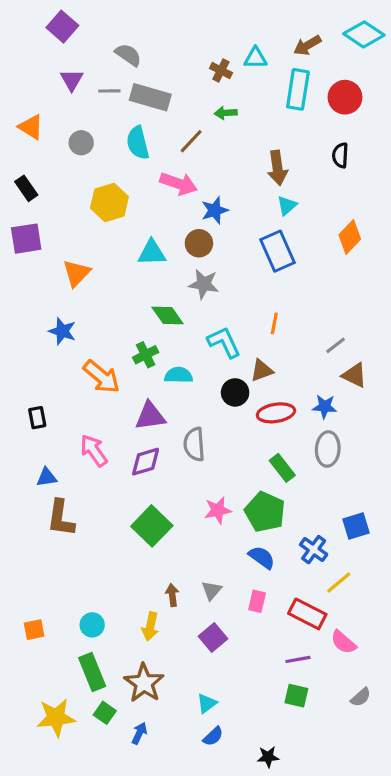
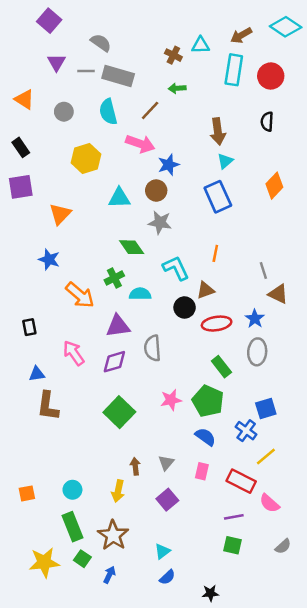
gray line: (336, 345) -> (263, 271), turned -70
blue star: (325, 407) -> (255, 319), turned 30
blue square: (356, 526) -> (266, 408), moved

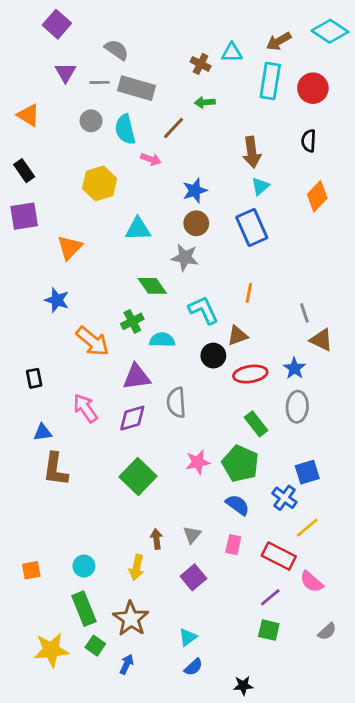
gray circle: (64, 112) -> (91, 121), moved
pink arrow: (140, 144) -> (151, 159), moved, size x0.6
orange diamond: (274, 186) -> (317, 196), moved
brown circle: (156, 191) -> (196, 223), moved
purple line: (234, 517) -> (270, 597), turned -30

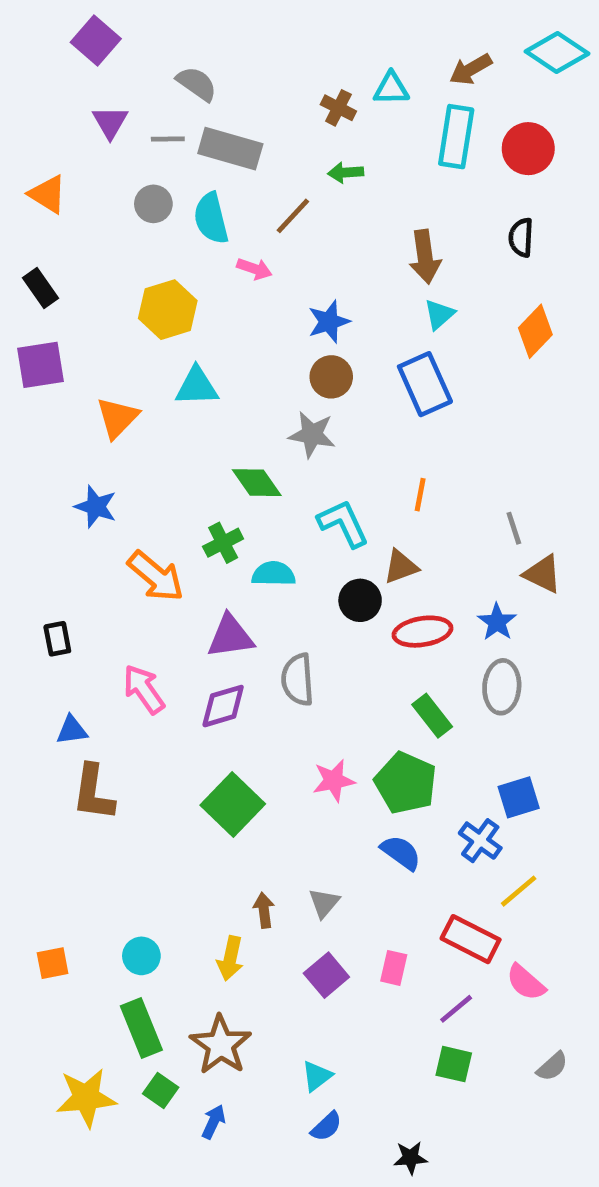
cyan triangle: (138, 229) -> (197, 386), moved
pink rectangle: (233, 545) -> (394, 968), moved

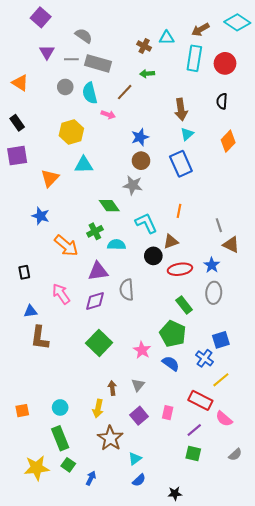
pink star: (334, 781) -> (142, 350), moved, turned -30
brown star: (221, 1045) -> (110, 438), moved

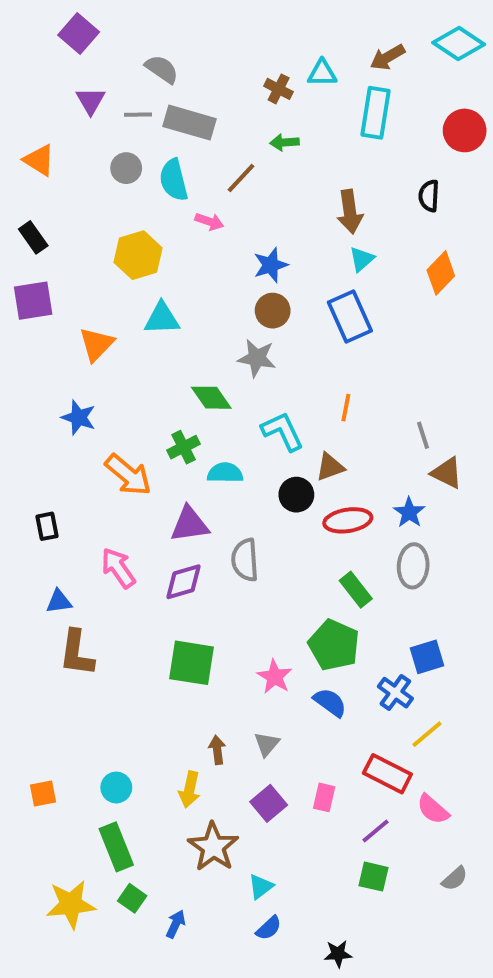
red circle: (225, 63) -> (465, 130), moved
green square: (99, 343) -> (191, 663), turned -35

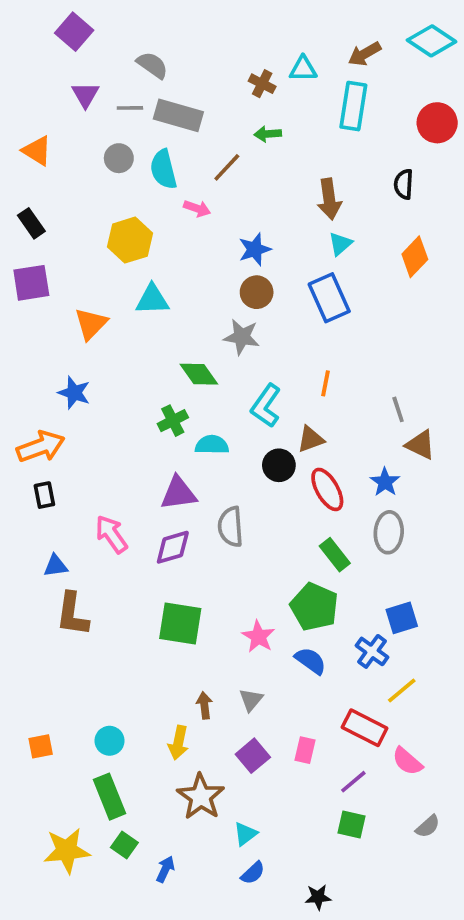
cyan L-shape: (283, 431) -> (266, 406), turned -120
orange arrow: (128, 475) -> (41, 447), moved, turned -60
red ellipse: (348, 520) -> (327, 489), turned 69

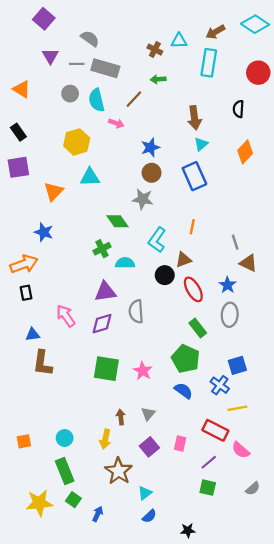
pink star: (258, 637) -> (143, 371), moved
yellow line: (402, 691) -> (237, 408), turned 30

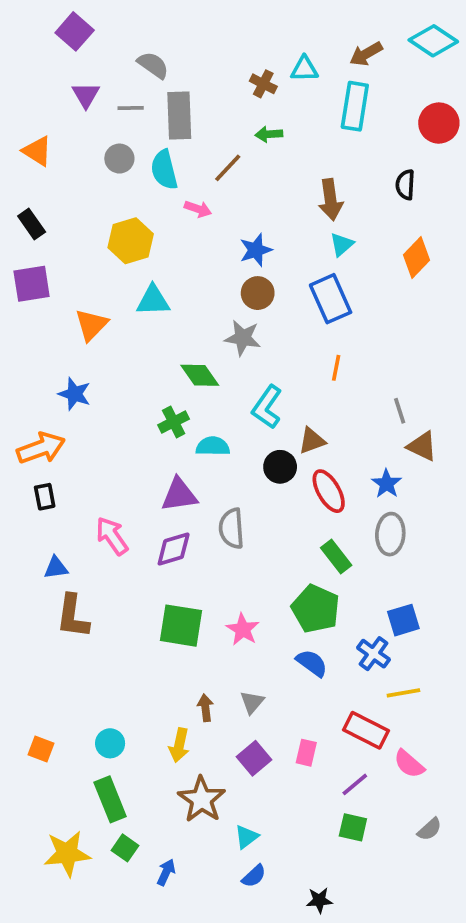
gray rectangle: (105, 68) -> (179, 116), turned 72
orange line: (192, 227) -> (336, 368), moved
orange square: (24, 441) -> (41, 749), turned 32

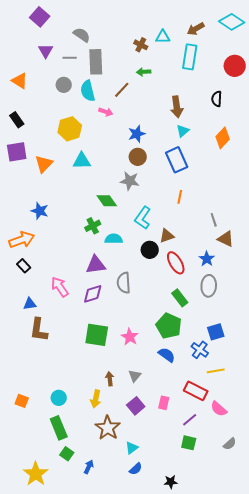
orange triangle: (91, 325) -> (44, 164), moved
black rectangle: (45, 497) -> (24, 266), turned -32
yellow star: (67, 854) -> (36, 474), moved, turned -30

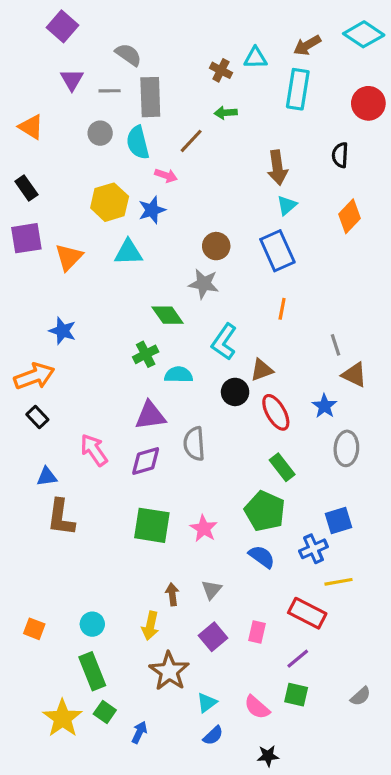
blue star: (137, 134) -> (152, 210), moved
gray ellipse: (209, 286) -> (346, 448), moved
blue cross: (200, 350) -> (313, 549), turned 30
pink semicircle: (219, 409) -> (257, 707), moved
yellow star: (36, 474) -> (62, 718), moved

